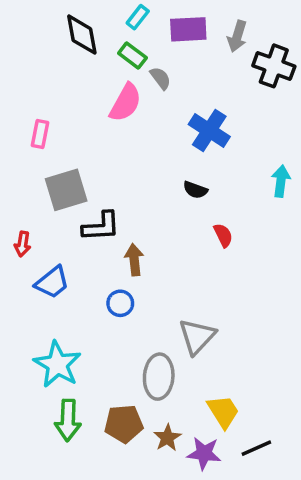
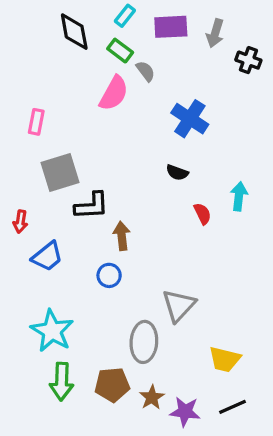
black cross: (274, 66) -> (248, 60), size x0.7
cyan arrow: (281, 181) -> (239, 196), moved
yellow trapezoid: (223, 412) -> (225, 359), moved, turned 136

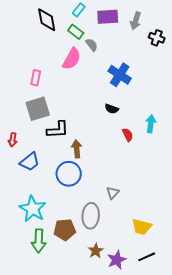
pink rectangle: (36, 122) -> (36, 78), moved
blue circle: (109, 275) -> (69, 174), size x1.6
gray triangle: (179, 306) -> (113, 193), size x0.6
brown pentagon: (112, 385) -> (65, 230), moved
purple star: (185, 412) -> (117, 260), turned -30

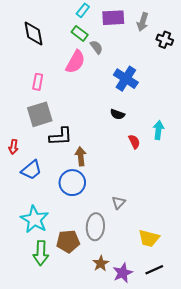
black diamond: (47, 20) -> (33, 33), moved

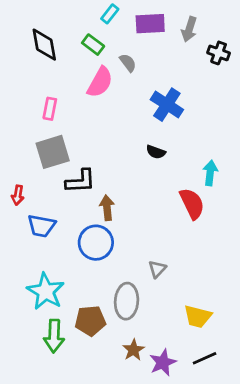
green rectangle: (80, 33) -> (93, 45), moved
red semicircle: (134, 142) -> (192, 204), moved, size x1.6
blue trapezoid: (31, 170) -> (41, 226), turned 50

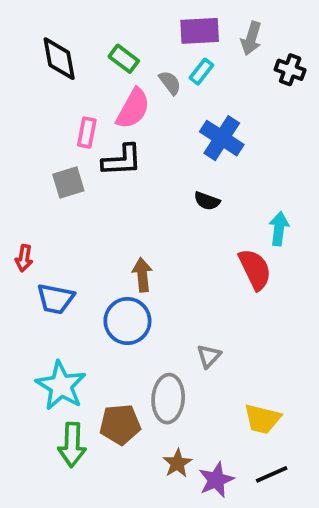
cyan rectangle: (110, 14) -> (201, 72), moved
pink rectangle: (50, 109) -> (87, 133), moved
gray square: (53, 152) -> (68, 182), moved, size x0.7
black L-shape: (80, 181) -> (122, 160), moved

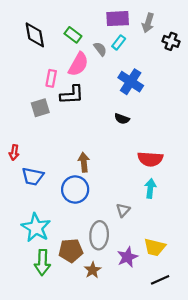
cyan arrow: (279, 229) -> (150, 188), moved
red semicircle: (255, 269) -> (150, 159), turned 120
brown star: (177, 463) -> (93, 270), moved
purple star: (216, 480) -> (127, 257), moved

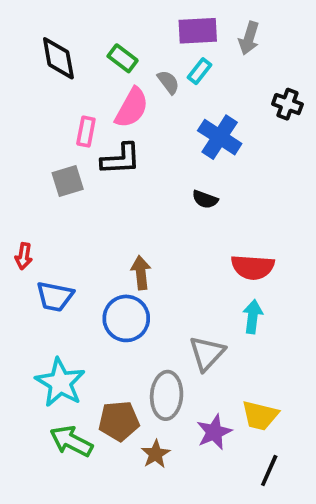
black cross: (171, 41) -> (287, 104), moved
gray triangle: (123, 210) -> (207, 353), size x1.5
green arrow: (42, 262) -> (71, 441), turned 115
black line: (160, 280) -> (269, 471), turned -42

